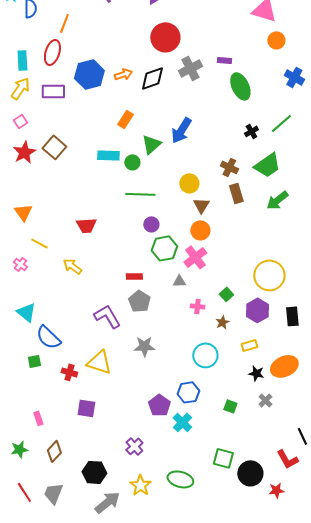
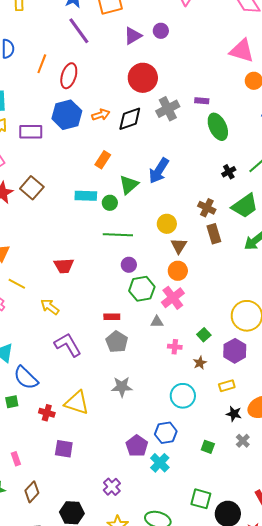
red ellipse: (52, 52) -> (69, 76), moved
purple L-shape: (107, 316) -> (68, 345), moved

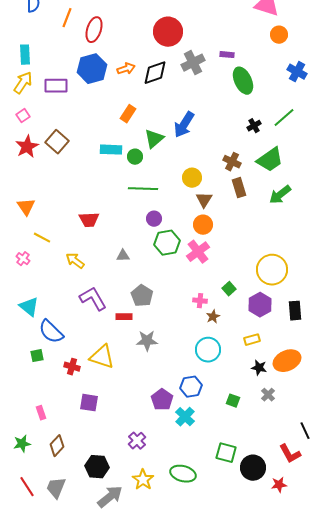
red rectangle: (112, 317) -> (124, 317), moved
gray triangle: (157, 322) -> (123, 256), moved
brown star: (200, 363) -> (213, 317), moved

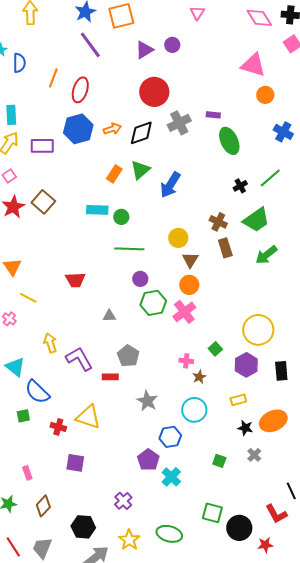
green triangle: (154, 139) -> (140, 170), moved
yellow arrow: (75, 261) -> (50, 343), moved, turned 36
gray star: (147, 341) -> (147, 401), moved, turned 30
blue hexagon: (191, 387) -> (170, 437), moved

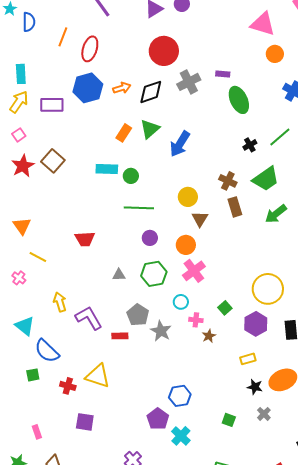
orange circle: (189, 285) -> (186, 245), moved
green hexagon: (153, 303) -> (154, 274), moved
gray star: (147, 401) -> (161, 331), moved
cyan circle: (194, 410) -> (181, 302), moved, size x0.6

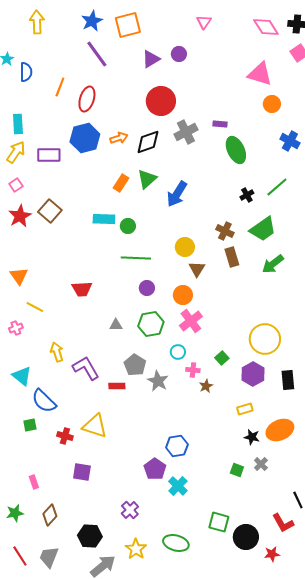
pink cross: (19, 278) -> (16, 328), turned 32
green square: (229, 420) -> (237, 470), moved

